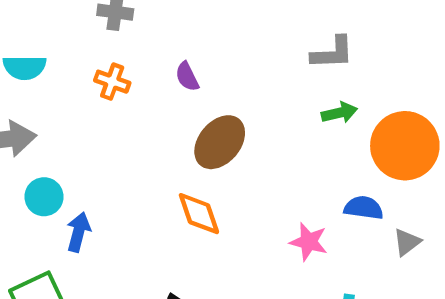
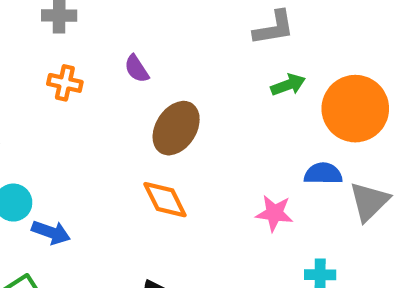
blue arrow: (78, 232) -> (51, 232), turned 102
gray triangle: (407, 242) -> (369, 201), size x1.5

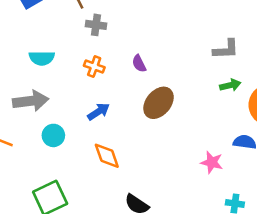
orange diamond: (165, 200) -> (107, 156), moved
blue arrow: (51, 232) -> (98, 112), moved, turned -60

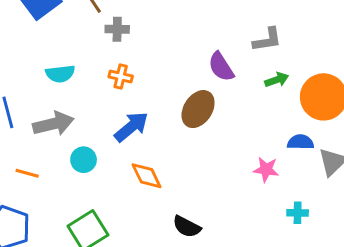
purple semicircle: (139, 64) -> (221, 67), moved, size x1.5
blue arrow: (98, 112) -> (131, 127), size x1.4

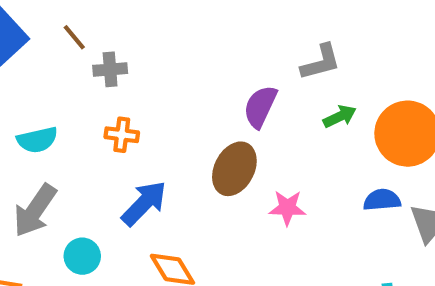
purple semicircle: (221, 67) -> (260, 107), turned 64
gray arrow: (53, 124) -> (35, 210), turned 144
pink star: (266, 169) -> (287, 208), moved

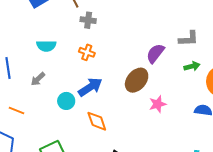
pink star: (287, 208) -> (158, 104), turned -30
gray arrow: (35, 210) -> (38, 79), size x0.6
cyan circle: (82, 256) -> (66, 101), moved

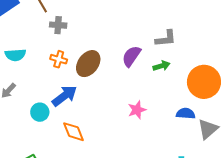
green arrow: (192, 66) -> (162, 66), moved
brown ellipse: (137, 80) -> (88, 64), moved

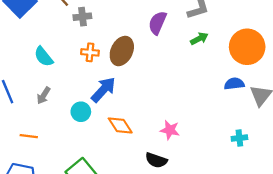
cyan semicircle: (15, 55) -> (44, 57), turned 66
purple semicircle: (131, 56) -> (157, 23), moved
pink star: (137, 110) -> (170, 130), moved, turned -30

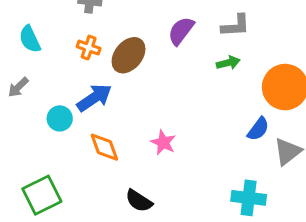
blue semicircle: (234, 84) -> (258, 129), turned 120
pink star: (170, 130) -> (163, 142), moved
cyan cross: (239, 138) -> (249, 198), size x1.6

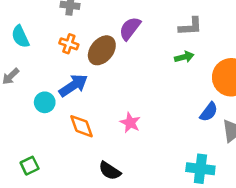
purple semicircle: (181, 31) -> (130, 28), moved
green square: (42, 195) -> (30, 166), size x0.6

